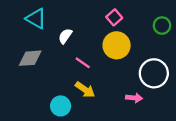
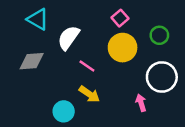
green circle: (162, 26) -> (159, 35), moved
white semicircle: (65, 36) -> (69, 38), size x1.5
pink arrow: (134, 98) -> (141, 103), turned -112

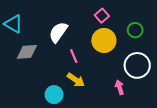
cyan triangle: (38, 19) -> (13, 24), moved
pink line: (87, 66) -> (74, 56), turned 32

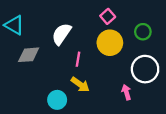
pink line: (74, 56) -> (78, 59), turned 32

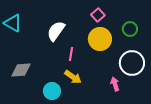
gray diamond: (29, 55) -> (21, 70), moved

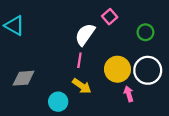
white semicircle: (56, 31) -> (85, 34), moved
yellow circle: (100, 39) -> (117, 69), moved

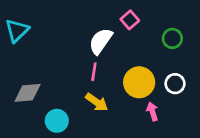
cyan triangle: (14, 26) -> (17, 30), turned 45
white circle: (148, 70) -> (175, 84), size x0.6
cyan circle: (58, 102) -> (57, 121), moved

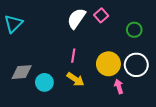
white semicircle: (101, 41) -> (76, 18), moved
white circle: (175, 84) -> (136, 65), size x1.5
cyan circle: (57, 121) -> (44, 82), moved

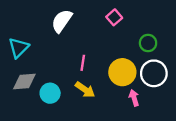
white semicircle: (76, 18) -> (62, 21), moved
cyan triangle: (13, 24) -> (19, 48), moved
green circle: (134, 30) -> (148, 43), moved

